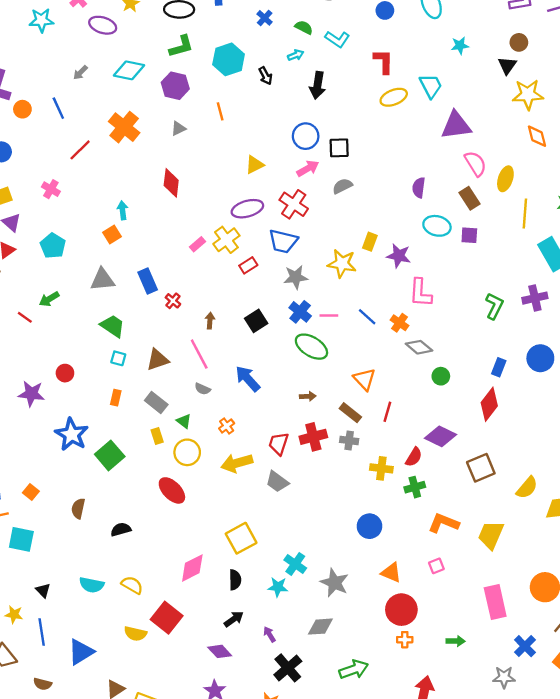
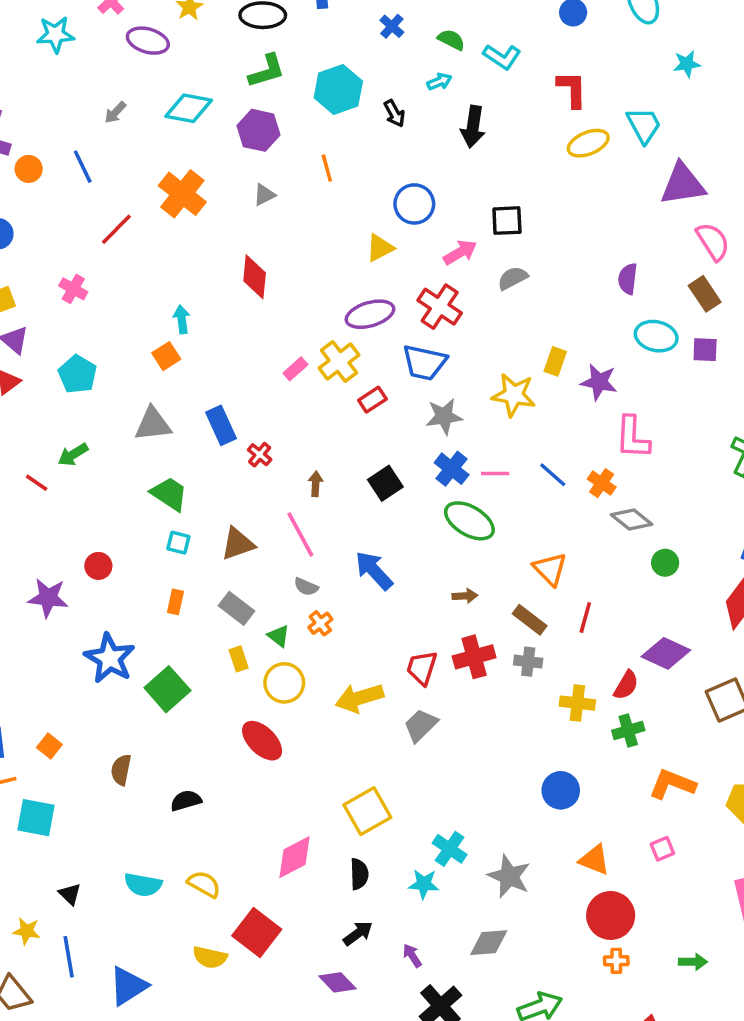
blue circle: (306, 136) -> (414, 204), moved
orange cross: (227, 426) -> (320, 623), moved
gray trapezoid: (277, 482) -> (421, 725), turned 100

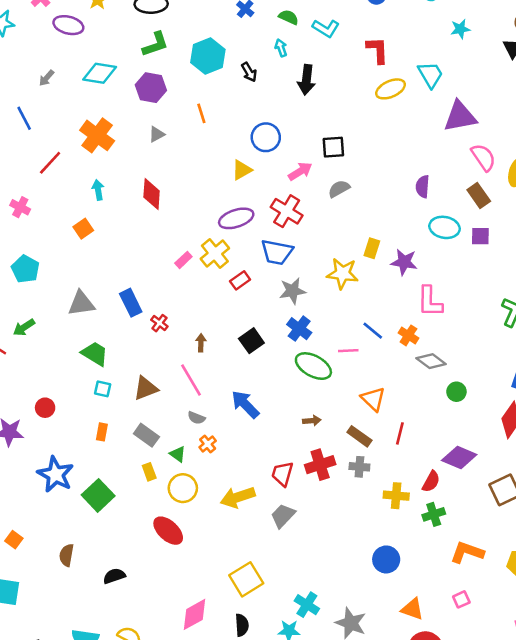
cyan arrow: (439, 82) -> (281, 48), turned -84
cyan arrow: (182, 319) -> (98, 190), moved
orange square: (166, 356) -> (83, 229), moved
pink line: (495, 474) -> (348, 351), moved

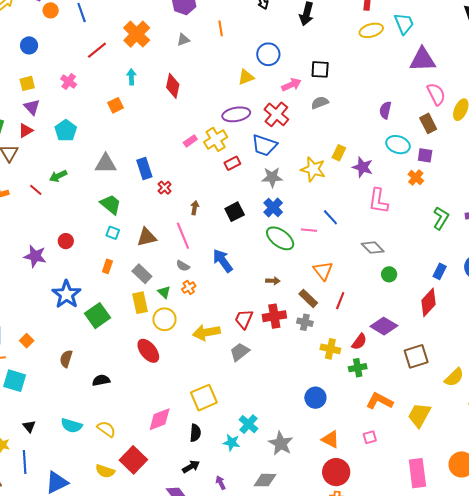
orange cross: (408, 335) -> (416, 178), moved
yellow rectangle: (149, 472) -> (140, 303), size x1.5

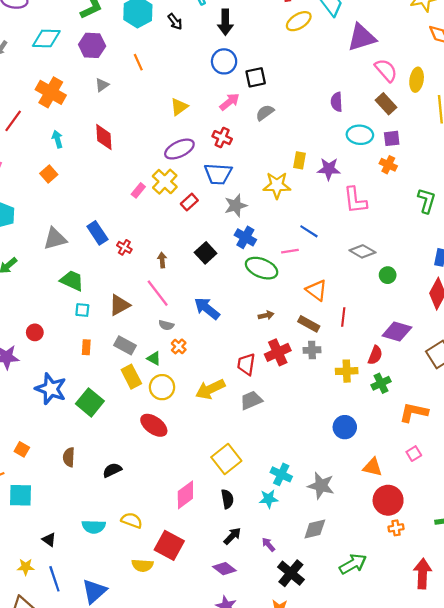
blue circle: (268, 54) -> (224, 61), moved
red cross: (276, 114) -> (222, 138), size x0.7
gray trapezoid: (240, 352) -> (251, 400), turned 30

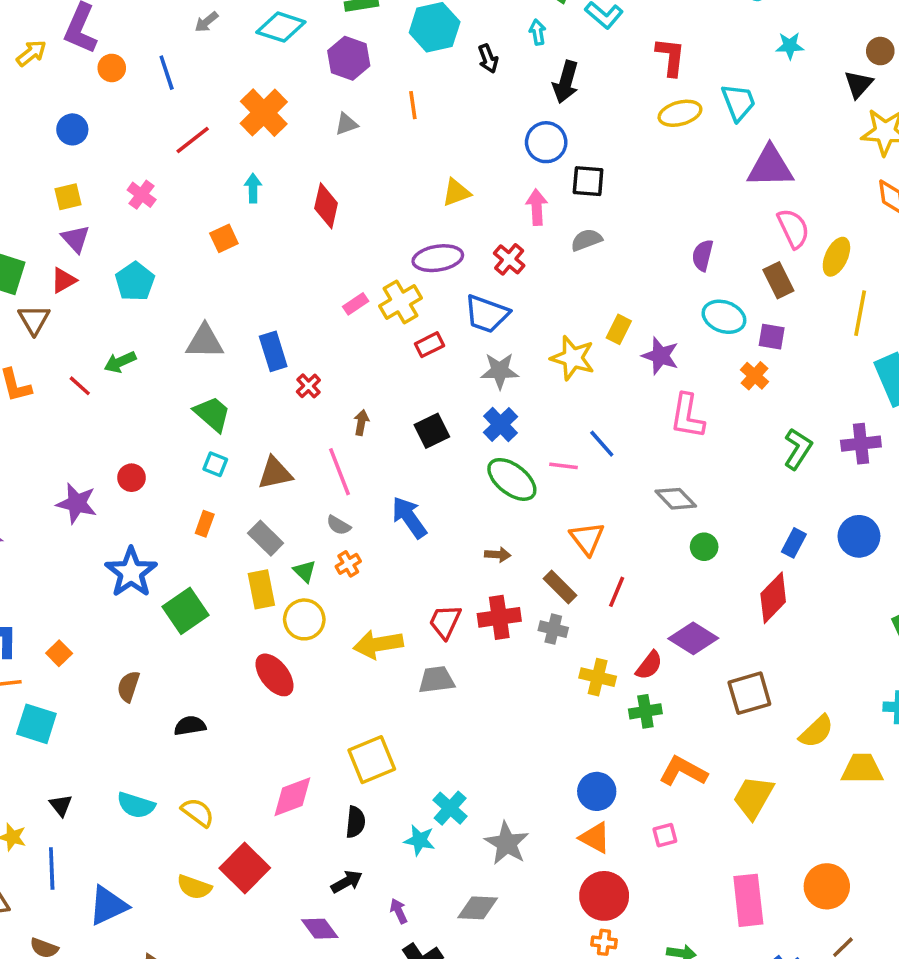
pink arrow: (230, 102) -> (537, 207), turned -70
blue circle: (345, 427) -> (597, 791), moved

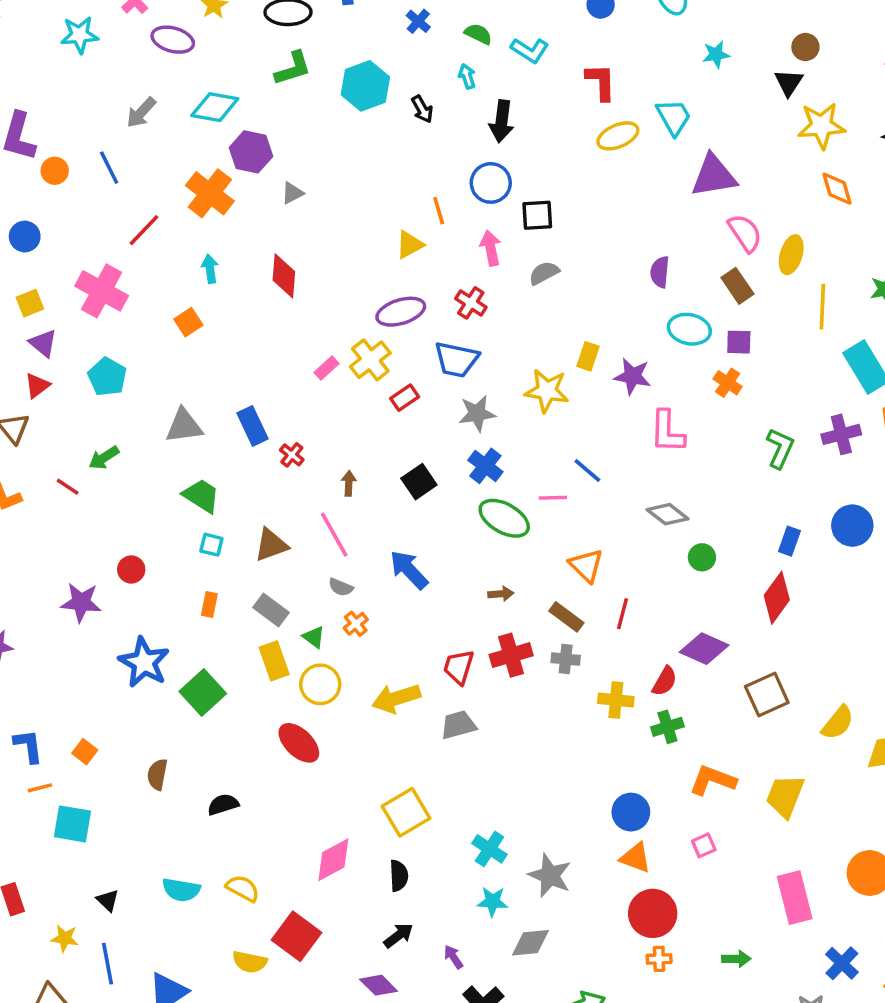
gray arrow: (206, 22) -> (141, 112), size x1.4
purple hexagon: (349, 58) -> (251, 152), moved
orange line: (413, 105) -> (439, 211), moved
pink cross: (142, 195) -> (102, 291), size x1.8
cyan star: (419, 840) -> (492, 902), moved

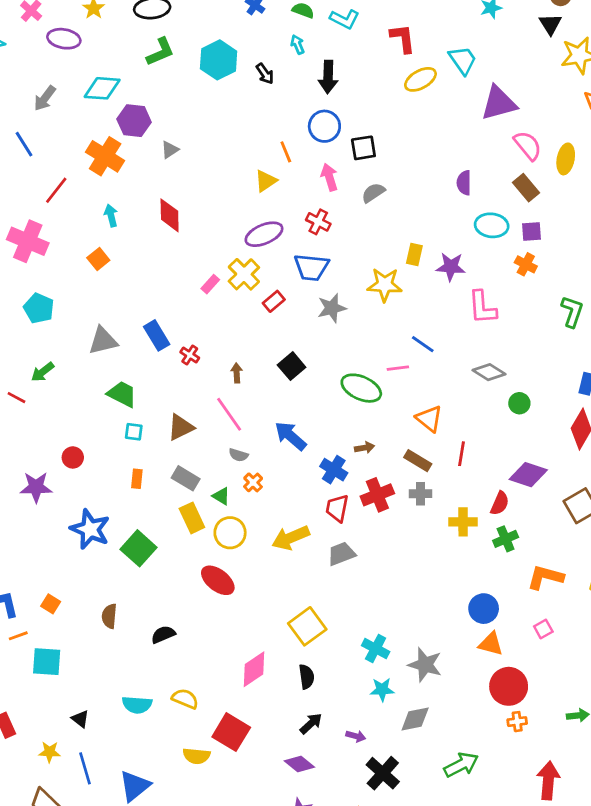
blue cross: (485, 466) -> (334, 470), moved
purple arrow: (453, 957) -> (356, 736), turned 144

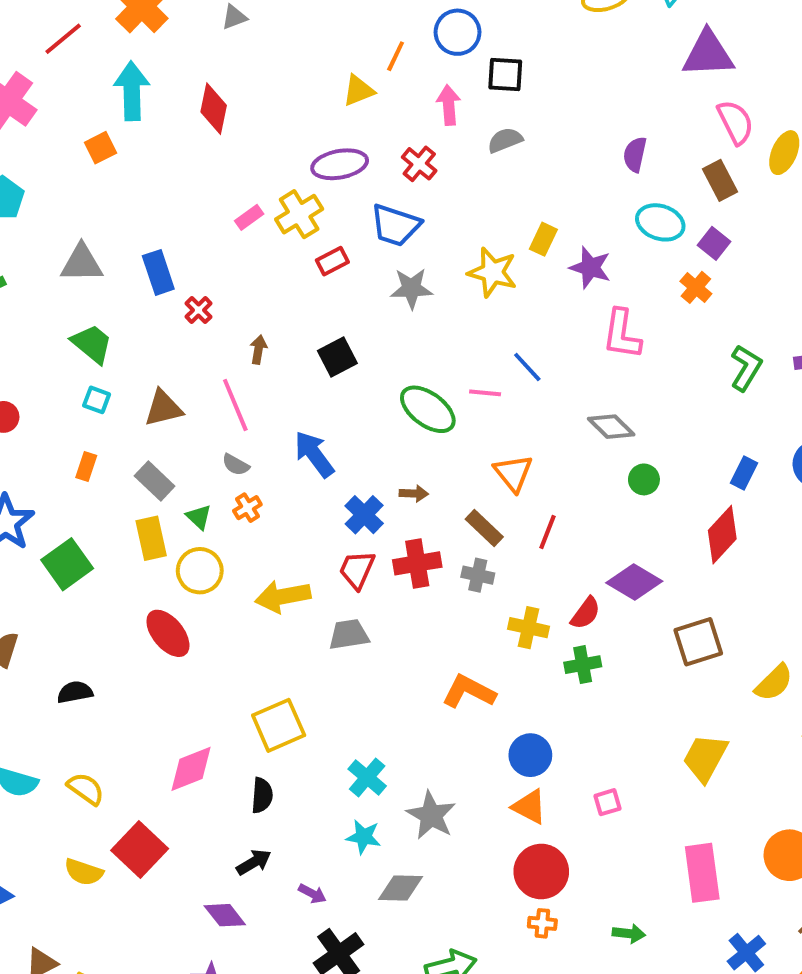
orange line: (286, 152) -> (396, 56), turned 35
cyan arrow: (111, 216) -> (132, 91), size x1.8
purple square: (531, 232) -> (714, 243), turned 30
orange L-shape: (545, 577) -> (469, 692), moved

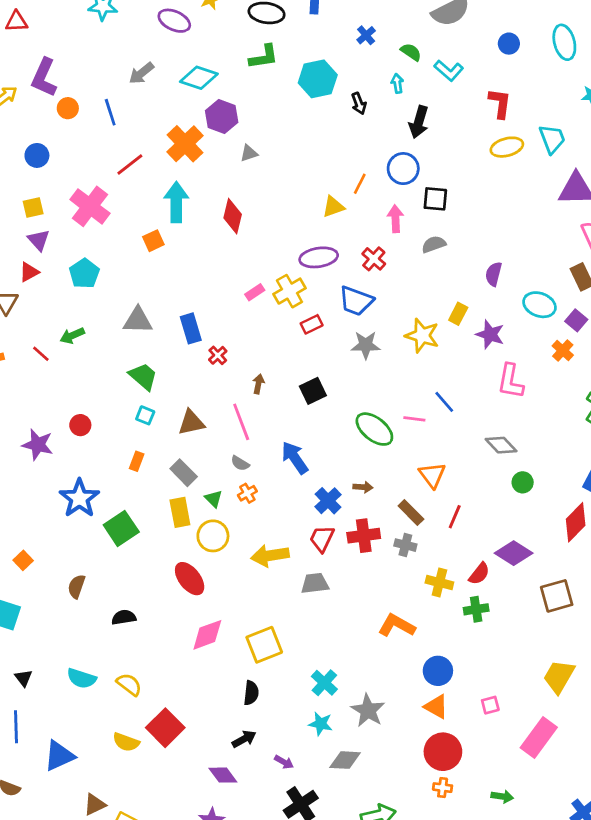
purple semicircle: (635, 154) -> (494, 274), moved
pink diamond: (191, 769) -> (207, 635), moved
pink rectangle: (702, 873) -> (539, 738), moved, turned 42

